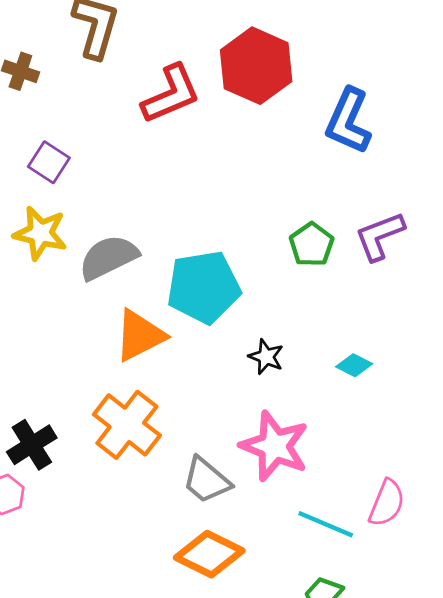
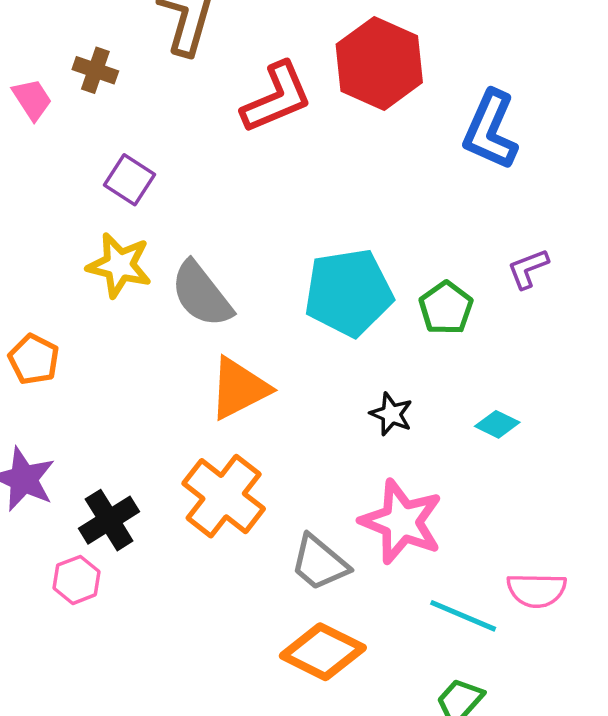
purple L-shape: (380, 236) -> (528, 269), size x0.7
green pentagon: (312, 245) -> (446, 308), moved
gray semicircle: (108, 257) -> (201, 294), turned -102
cyan pentagon: (204, 287) -> (348, 293), moved
pink semicircle: (387, 503) -> (537, 590), turned 69

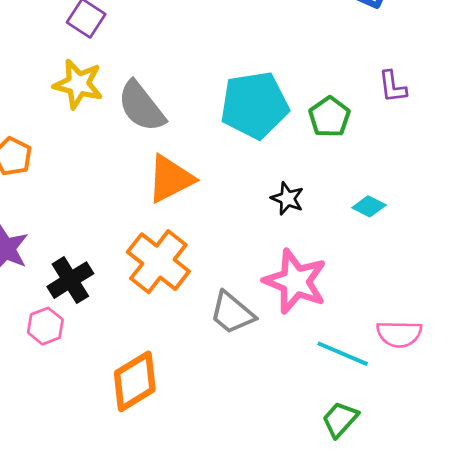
purple L-shape: (528, 269) -> (393, 87), turned -76
orange diamond: (323, 652) -> (135, 381), moved, turned -58

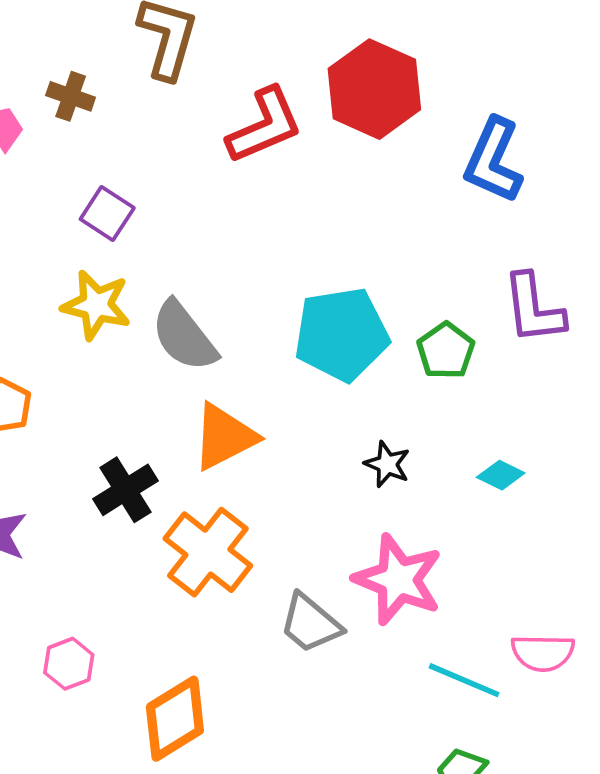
purple L-shape: (393, 87) -> (534, 309), size x1.6
black cross: (70, 280) -> (125, 490), moved
pink hexagon: (45, 326) -> (69, 664), moved

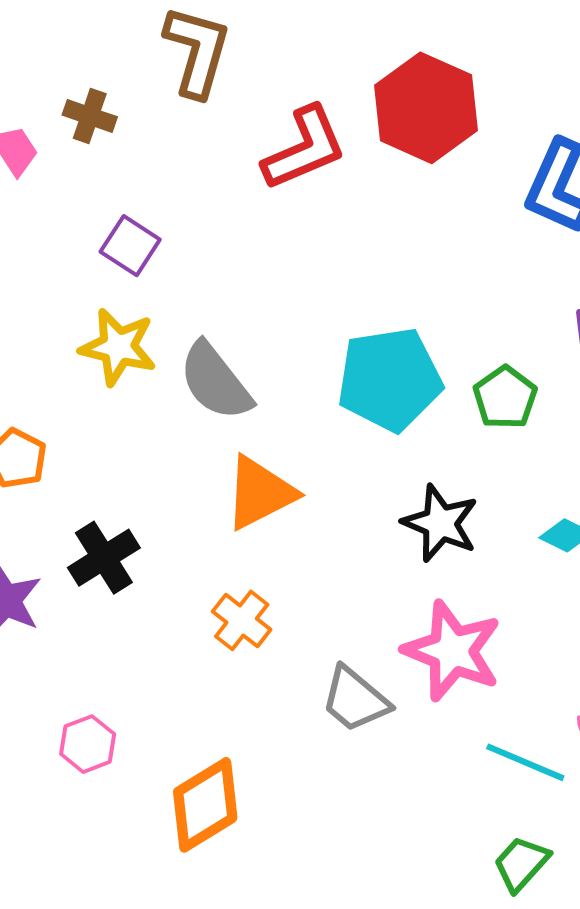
black star: (387, 464) -> (440, 523), size x1.5
black cross: (125, 490) -> (104, 558), moved
orange cross: (208, 552) -> (242, 620), size x0.6

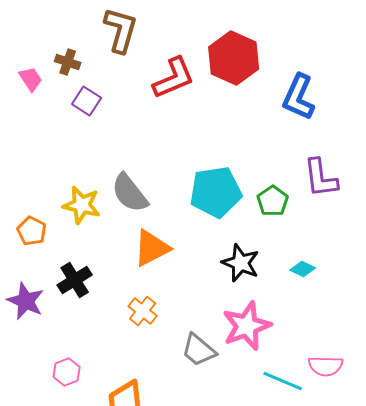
purple square: (130, 246) -> (87, 101), moved
yellow star: (118, 347) -> (82, 205), moved
pink star: (452, 651) -> (247, 326), turned 30

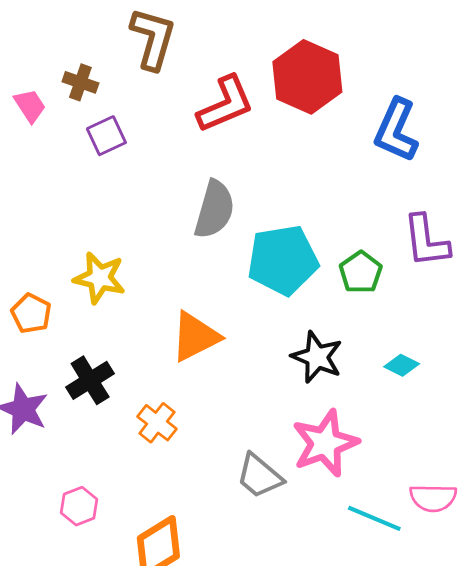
purple square: (87, 101) -> (106, 136), turned 32
gray semicircle: (130, 193) -> (214, 209), moved, turned -126
orange cross: (143, 311) -> (157, 423), moved

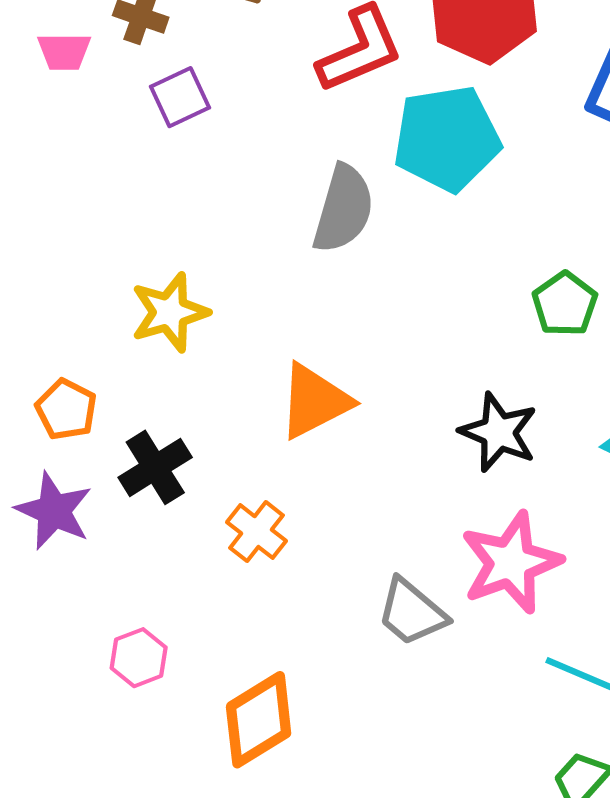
pink trapezoid: (30, 106) -> (64, 52), turned 123
cyan pentagon: (283, 260) -> (447, 139), moved
yellow star: (100, 278) -> (170, 312), turned -30
orange pentagon: (31, 313) -> (66, 409), moved

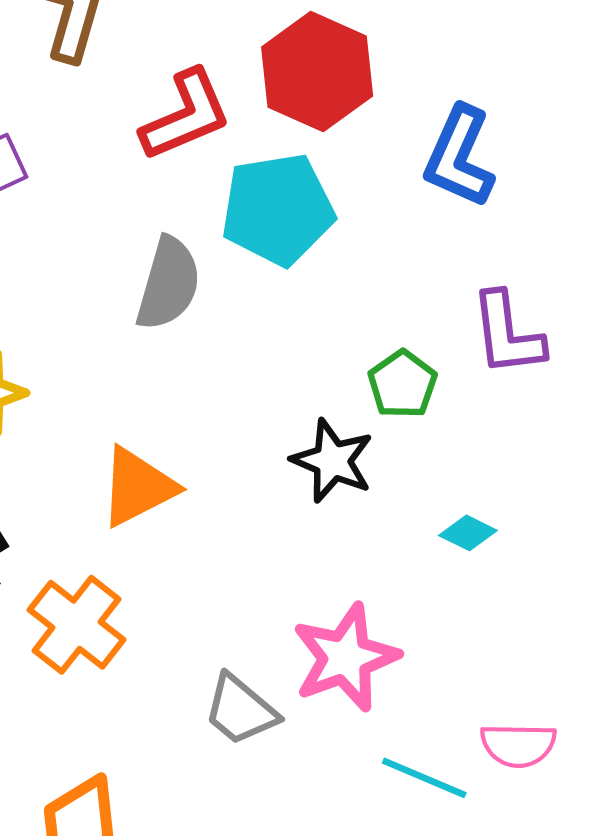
black star: (499, 432) -> (332, 461), moved
orange cross: (257, 532) -> (77, 625), size x1.5

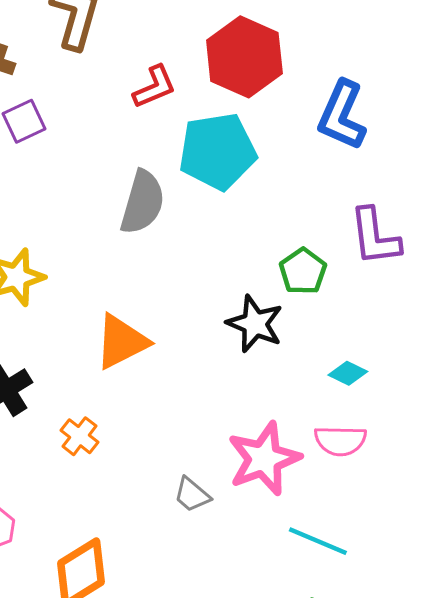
red L-shape: (186, 115) -> (154, 87), size x0.7
orange cross: (77, 625) -> (79, 436), size x0.6
gray trapezoid: (241, 710) -> (192, 495), size x0.7
pink semicircle: (518, 745) -> (340, 441), moved

